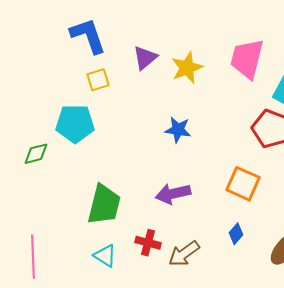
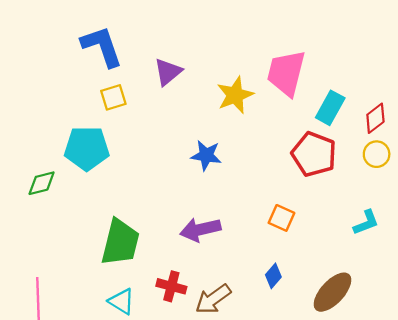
yellow star: (187, 68) -> (235, 95), moved
orange square: (243, 184) -> (281, 218), size x0.7

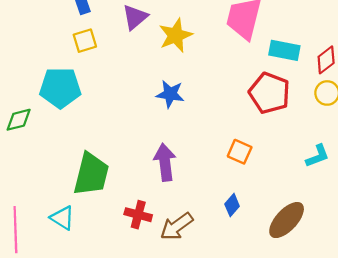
yellow star: (235, 95) -> (176, 35), moved
cyan rectangle: (330, 108) -> (284, 50), turned 72
purple arrow: (200, 230) -> (165, 162), turned 96
cyan triangle: (122, 301) -> (62, 218), moved

